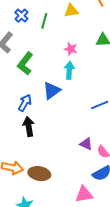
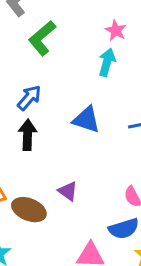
blue triangle: (52, 91) -> (86, 120), moved, turned 42
purple triangle: (86, 144) -> (68, 191), moved

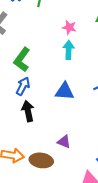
green L-shape: (42, 38) -> (22, 60), moved

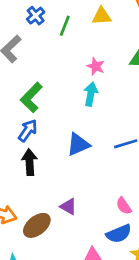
blue triangle: (64, 91) -> (78, 144), turned -36
brown ellipse: (41, 160) -> (37, 225), turned -55

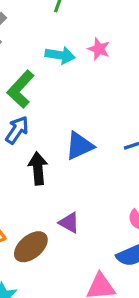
cyan arrow: (91, 94) -> (60, 55), moved, turned 90
black arrow: (29, 162) -> (38, 168), moved

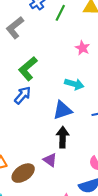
cyan arrow: (60, 55) -> (74, 84), moved
black arrow: (38, 168) -> (63, 137), moved

